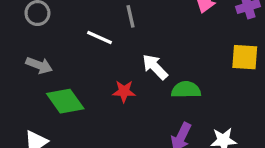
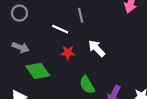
green semicircle: (186, 90) -> (87, 85), moved, turned -120
red star: (124, 91) -> (68, 53), moved

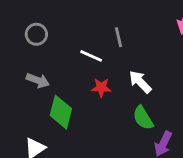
green diamond: (38, 71) -> (61, 112), turned 50
green semicircle: (87, 85) -> (143, 118), moved

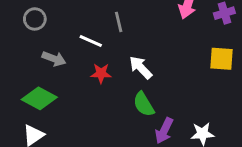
gray arrow: (38, 80) -> (54, 59), moved
green diamond: (61, 112) -> (39, 98), moved, turned -76

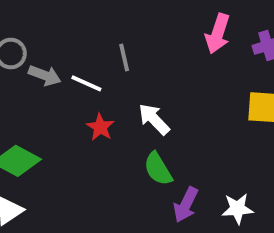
gray arrow: (54, 59) -> (45, 75), moved
red star: (101, 73) -> (100, 127), turned 30

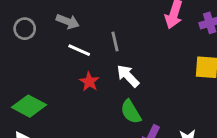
gray line: (124, 58) -> (115, 42), moved
gray arrow: (45, 75) -> (68, 21), moved

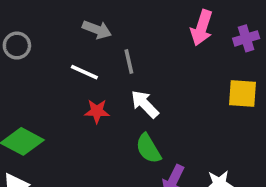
gray arrow: (68, 21) -> (97, 30), moved
red star: (89, 82) -> (97, 111), turned -30

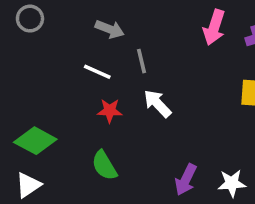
gray circle: (17, 46) -> (30, 19), moved
green semicircle: (148, 149) -> (104, 165), moved

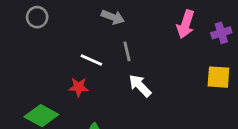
gray arrow: (110, 29) -> (113, 17), moved
red star: (110, 111) -> (79, 87), moved

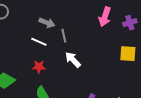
gray arrow: (113, 17) -> (47, 23), moved
red star: (79, 87) -> (39, 67), moved

